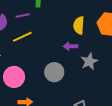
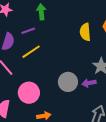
purple arrow: (70, 46) -> (89, 83), moved

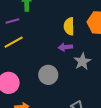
purple arrow: (89, 83) -> (65, 47), moved

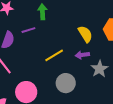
yellow semicircle: (69, 26) -> (85, 34), turned 150
yellow line: (14, 42) -> (54, 55), moved

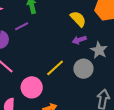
yellow line: (54, 55) -> (55, 68), moved
gray circle: (66, 83) -> (83, 69), moved

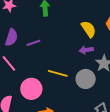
purple line: (22, 26) -> (33, 43), moved
yellow line: (55, 68) -> (58, 73), turned 48

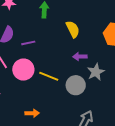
yellow semicircle: (89, 29) -> (73, 29), moved
pink circle: (31, 89) -> (23, 70), moved

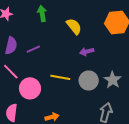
pink circle: (23, 70) -> (30, 88), moved
gray star: (96, 72) -> (113, 80), moved

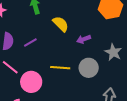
yellow semicircle: (74, 26) -> (61, 24), moved
gray star: (113, 80) -> (113, 52), moved

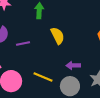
purple arrow: (84, 39) -> (73, 65), moved

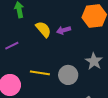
purple arrow: (73, 65) -> (64, 30), moved

